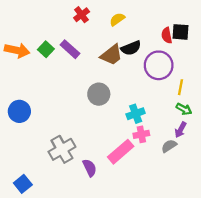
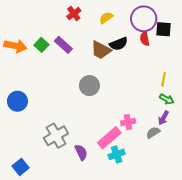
red semicircle: (167, 35) -> (145, 39), moved
brown trapezoid: (111, 55) -> (101, 50), turned 65
purple circle: (159, 65) -> (144, 19), moved
cyan cross: (136, 114) -> (117, 154), moved

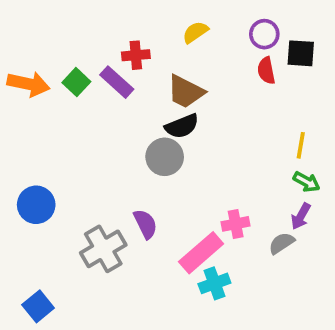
red cross: (74, 14) -> (136, 55), moved, turned 32
purple circle: (144, 19) -> (264, 34), size x0.6
black semicircle: (119, 44) -> (182, 126), moved
blue circle: (17, 101) -> (36, 205), moved
purple semicircle: (81, 152) -> (145, 224), moved

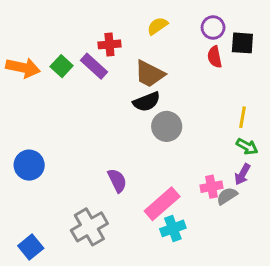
gray circle: (165, 157) -> (167, 126), moved
pink cross: (236, 224) -> (212, 187), moved
gray cross: (103, 249) -> (89, 227), moved

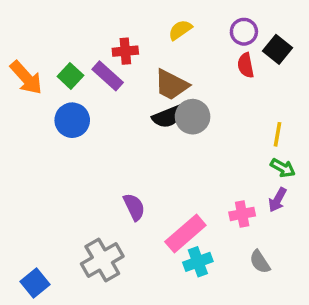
black square: (242, 43) -> (278, 49), turned 35
orange arrow: (23, 68) -> (26, 78), turned 36
gray circle: (167, 126) -> (193, 117), moved
blue circle: (29, 165) -> (72, 120), moved
gray semicircle: (227, 196) -> (260, 262), moved, turned -90

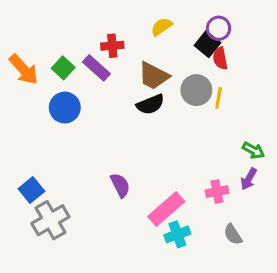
black square: (278, 49) -> (207, 44), moved
gray circle: (193, 117) -> (196, 90), moved
yellow line: (278, 134) -> (219, 98), moved
gray cross: (102, 260) -> (50, 220), moved
blue square: (35, 283) -> (31, 190), moved

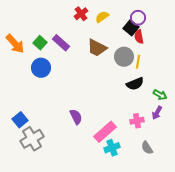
red cross: (112, 46) -> (81, 14), moved, turned -32
black semicircle: (150, 104) -> (135, 84), moved

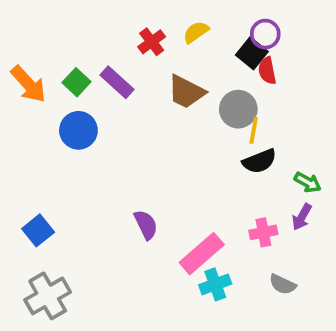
red cross: (81, 14) -> (152, 42), moved
yellow line: (138, 62) -> (254, 130), moved
gray cross: (32, 139) -> (48, 296), moved
gray semicircle: (147, 148) -> (283, 284), turned -32

